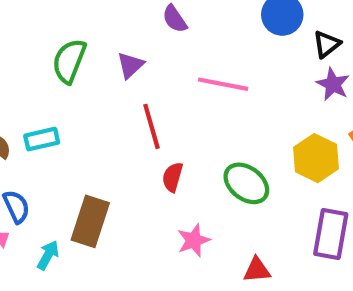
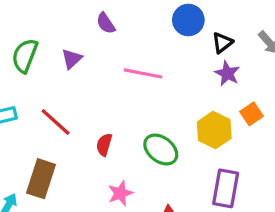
red line: (151, 126) -> (56, 122), moved, turned -32

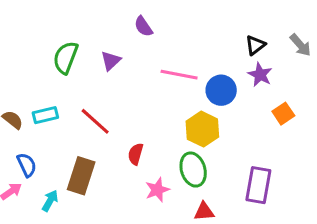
blue circle: (188, 20) -> (221, 90), moved
yellow hexagon: (214, 130) -> (202, 129), moved
red semicircle: (104, 145) -> (136, 154), moved
green ellipse: (161, 150) -> (193, 170), moved, turned 36

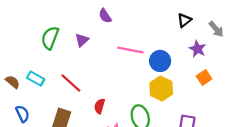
black triangle: (255, 45) -> (184, 20), moved
purple star: (260, 75) -> (197, 49), moved
cyan rectangle: (45, 115) -> (36, 79), turned 42
yellow hexagon: (202, 129) -> (161, 89), moved

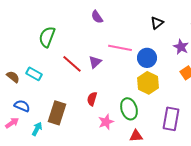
black triangle: (184, 20) -> (157, 23), moved
purple triangle: (82, 40) -> (95, 62), moved
red line: (71, 83) -> (72, 64), moved
blue semicircle: (22, 114) -> (22, 106), turned -42

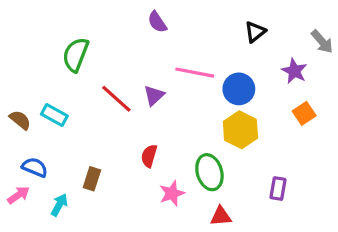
brown rectangle: (57, 113) -> (92, 179), size x0.6
purple rectangle: (171, 119) -> (278, 189), size x0.6

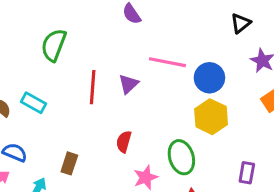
black triangle: (255, 32) -> (241, 23), moved
red line: (116, 99) -> (93, 87), turned 52

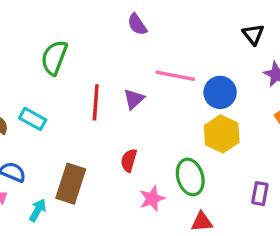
black triangle: (241, 23) -> (253, 34), turned -30
brown rectangle: (69, 163) -> (71, 184), size x1.6

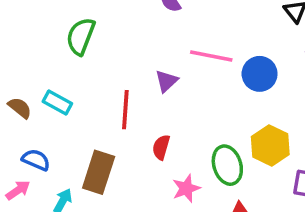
red line: (96, 102) -> (125, 110), moved
yellow hexagon: (222, 134) -> (270, 145), moved

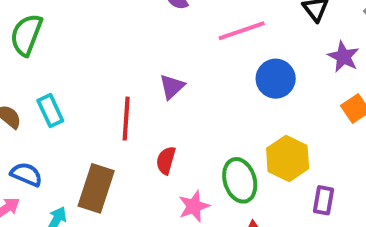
green semicircle: (81, 36) -> (26, 35), moved
pink line: (211, 56) -> (242, 31), moved, turned -30
cyan rectangle: (57, 102) -> (50, 111), turned 36

